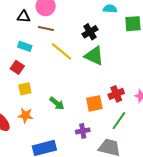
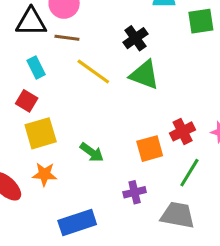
black triangle: (24, 17) -> (31, 22), size x1.5
cyan rectangle: (25, 46) -> (36, 68), turned 48
yellow square: (25, 89) -> (41, 133), size x1.5

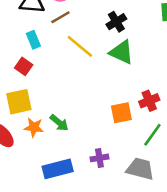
brown line: (67, 38) -> (60, 17), turned -42
yellow square: (41, 133) -> (19, 102), moved
green arrow: (92, 152) -> (59, 123), moved
purple cross: (135, 192) -> (99, 158), moved

